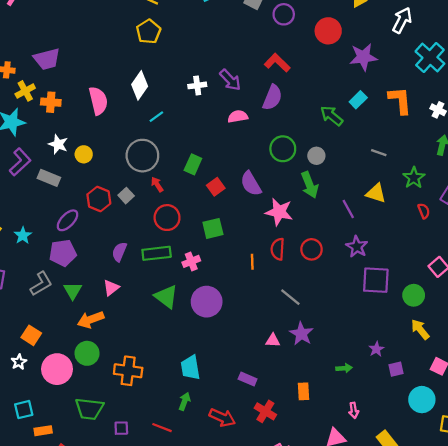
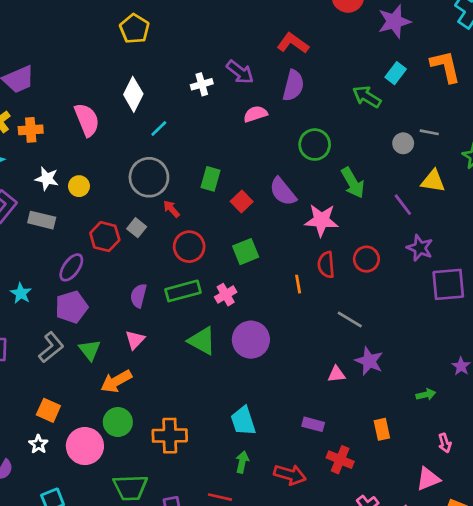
gray circle: (316, 156) -> (403, 143), moved

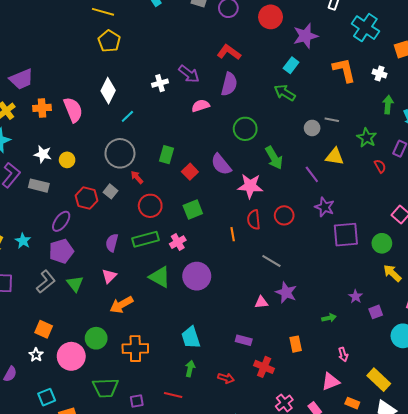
cyan rectangle: (396, 73) -> (291, 65), moved
orange cross: (31, 130) -> (42, 108), moved
orange arrow: (116, 381) -> (121, 305), moved
red arrow: (290, 475) -> (226, 378), size x0.7

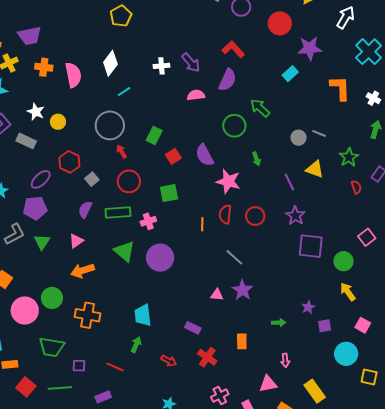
green arrow: (285, 93) -> (260, 108), moved
green arrow: (274, 158) -> (256, 159), size x0.6
gray square: (111, 191) -> (92, 179), moved

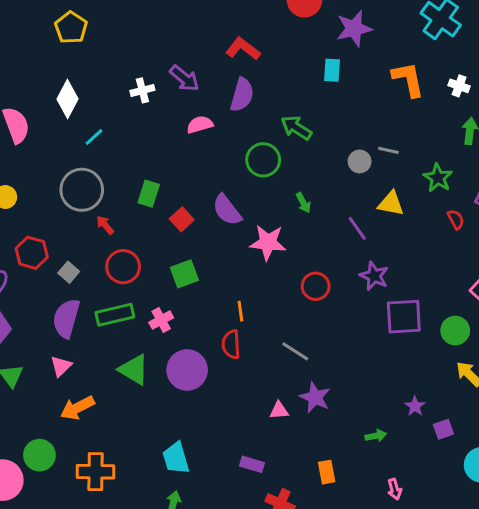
cyan rectangle: (290, 74) -> (332, 70), turned -35
purple semicircle: (85, 210) -> (66, 318), size x1.5
red semicircle: (225, 214) -> (231, 344), moved

